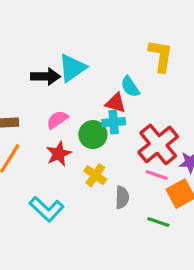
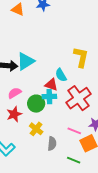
red cross: (158, 144) -> (78, 98), moved

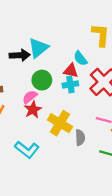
pink semicircle: (15, 93) -> (30, 97), moved
green circle: (36, 104) -> (42, 80), moved
yellow cross: (36, 129) -> (60, 123), size x1.5

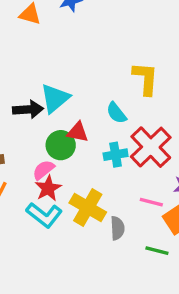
red triangle: (71, 71) -> (78, 132), moved
cyan cross: (70, 84) -> (116, 155), moved
cyan L-shape: (27, 150) -> (44, 215), moved

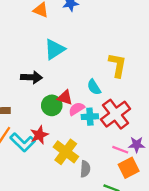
cyan triangle: (55, 98) -> (55, 49), moved
pink semicircle: (43, 170) -> (77, 109), moved
pink line: (151, 202) -> (120, 150), moved
cyan L-shape: (44, 215) -> (23, 142), moved

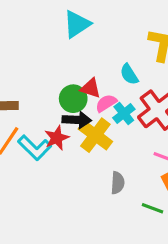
black arrow: (32, 77) -> (77, 120), moved
cyan cross: (90, 117) -> (124, 113), turned -35
yellow cross: (66, 152) -> (95, 135), moved

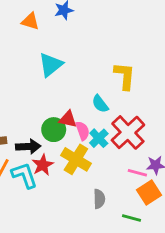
pink semicircle: (106, 103) -> (83, 131), turned 108
black arrow: (77, 120) -> (28, 147), moved
cyan L-shape: (35, 148) -> (24, 175), turned -148

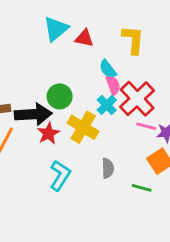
red triangle: (68, 119) -> (84, 38), moved
pink semicircle: (83, 131) -> (113, 85), moved
black arrow: (28, 147) -> (33, 114), size x1.4
pink line: (137, 173) -> (146, 126), moved
cyan L-shape: (24, 175) -> (60, 175), moved, turned 52

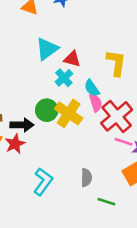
cyan cross: (107, 105) -> (64, 78), moved
black arrow: (33, 114) -> (22, 125), size x0.7
yellow cross: (83, 127) -> (69, 113), moved
red star: (48, 133) -> (15, 144), moved
green line: (142, 188) -> (106, 202), moved

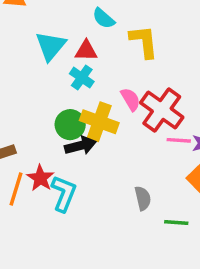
cyan semicircle: (92, 88) -> (104, 18), moved
black arrow: (22, 125) -> (80, 146), moved
cyan L-shape: (43, 182) -> (64, 194), moved

